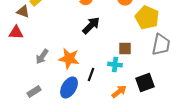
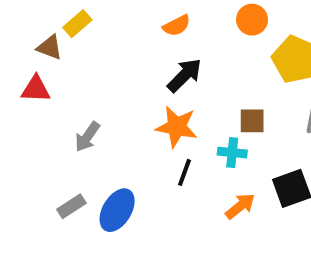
orange star: (69, 59) -> (177, 127), moved
blue ellipse: (69, 88) -> (117, 210), moved

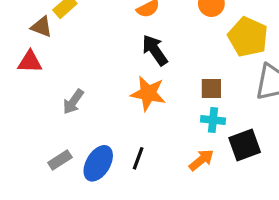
black arrow: (185, 75) -> (155, 50), turned -80
cyan cross: (232, 153) -> (213, 120), moved
black line: (185, 172) -> (138, 158), moved

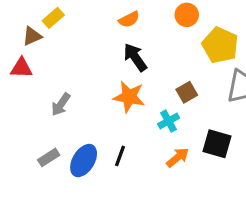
brown triangle: (42, 27) -> (32, 36), turned -45
brown square: (211, 88) -> (187, 92), turned -30
cyan cross: (213, 120) -> (169, 121), moved, turned -35
black square: (245, 145) -> (217, 144), turned 36

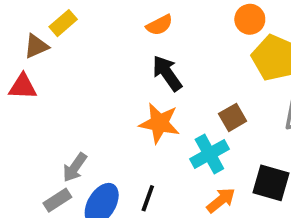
orange circle: (187, 15) -> (250, 19), moved
gray arrow: (61, 104) -> (75, 167), moved
cyan cross: (169, 121) -> (209, 154), size x1.4

